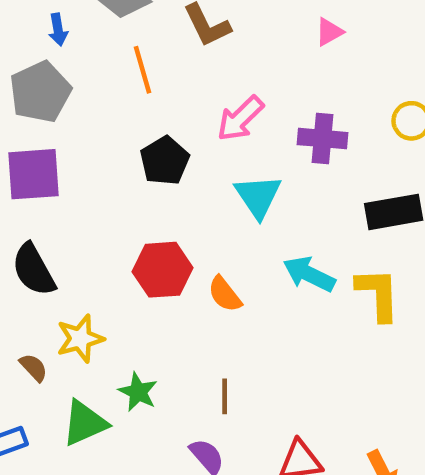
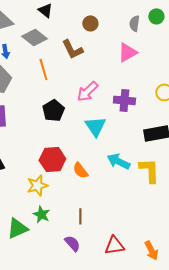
pink triangle: (329, 32) -> (127, 52), size x1.5
yellow star: (80, 339) -> (37, 185), moved

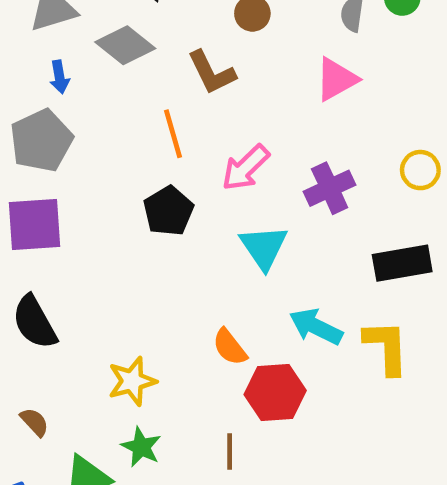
orange line: (43, 69) -> (173, 134), moved
purple cross: (124, 100) -> (330, 188), turned -30
red hexagon: (52, 159) -> (275, 392), moved

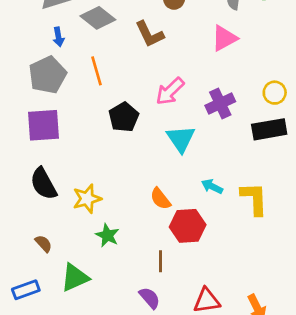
orange line: (173, 134) -> (97, 71), moved
black rectangle: (402, 263) -> (269, 129), moved
cyan arrow: (316, 327) -> (212, 186), size x0.7
yellow star: (132, 381) -> (87, 199), moved
green star: (141, 447) -> (107, 235), moved

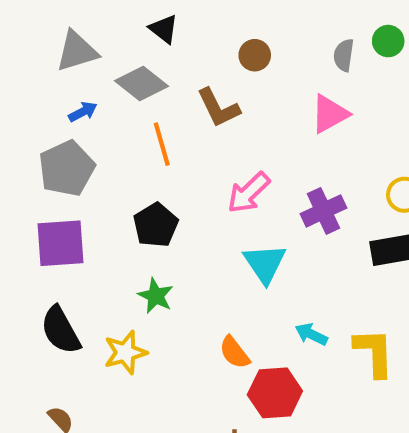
blue arrow: (58, 37) -> (83, 112), turned -108
orange line: (97, 71) -> (162, 144), moved
black pentagon: (124, 117) -> (156, 225), moved
green star: (107, 235) -> (156, 296), moved

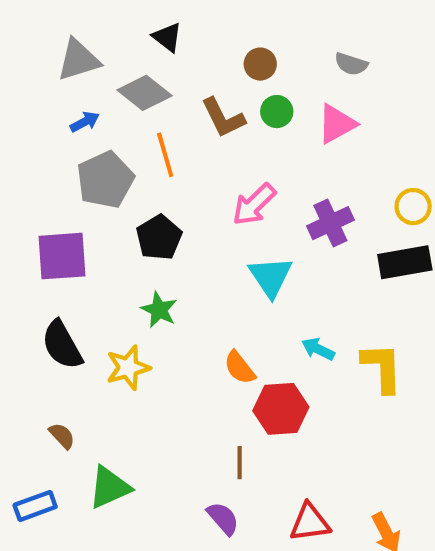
green circle: (388, 41) -> (277, 112), moved
gray semicircle: (344, 55) -> (351, 64), turned -80
gray pentagon: (67, 168) -> (105, 180), moved

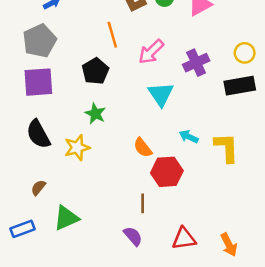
orange line: (165, 155) -> (112, 35), moved
gray pentagon: (105, 180) -> (40, 41), moved
brown semicircle: (62, 436) -> (38, 188), turned -98

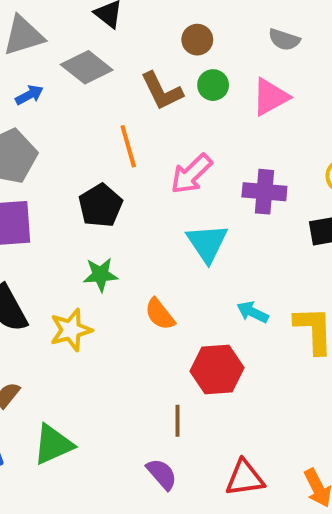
purple cross: (196, 63) -> (264, 192), turned 30
green star: (95, 114) -> (100, 275), turned -30
orange semicircle: (143, 148) -> (160, 314), moved

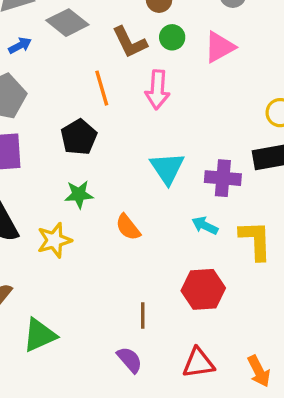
pink arrow: (191, 174) -> (157, 90), moved, turned -42
purple cross: (264, 192) -> (223, 178), moved
red hexagon: (217, 369) -> (203, 289), moved

